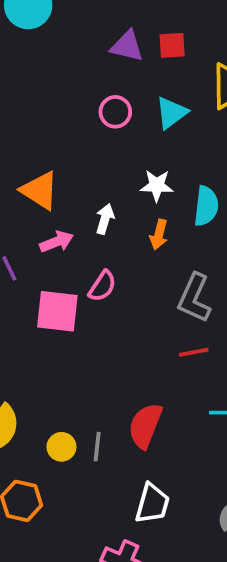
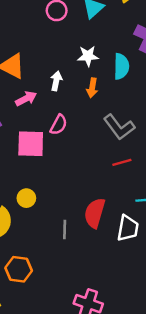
gray L-shape: (194, 298) -> (119, 127), turned -56
yellow circle: (61, 447) -> (26, 198), moved
white trapezoid: (152, 504) -> (128, 228), moved

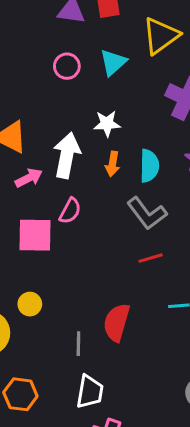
cyan semicircle: (121, 66) -> (149, 166), moved
white arrow: (56, 81) -> (67, 155), size x1.8
white trapezoid: (128, 228) -> (90, 392), moved

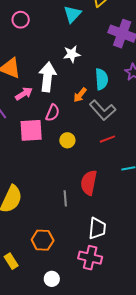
pink circle: (67, 66) -> (21, 20), moved
orange arrow: (112, 164) -> (80, 95), moved, turned 35
yellow circle: (30, 304) -> (67, 140), moved
white trapezoid: (90, 392) -> (97, 228), moved
orange hexagon: (20, 394) -> (43, 240), moved

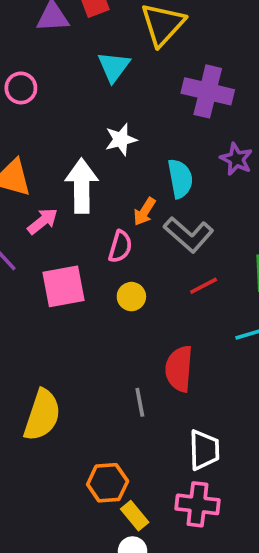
pink semicircle: (53, 113) -> (120, 247), moved
yellow rectangle: (11, 261) -> (135, 516), moved

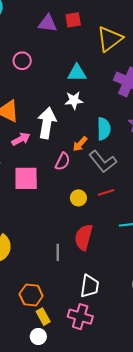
cyan triangle: (114, 67) -> (77, 73), moved, turned 42
yellow circle: (131, 297) -> (78, 198), moved

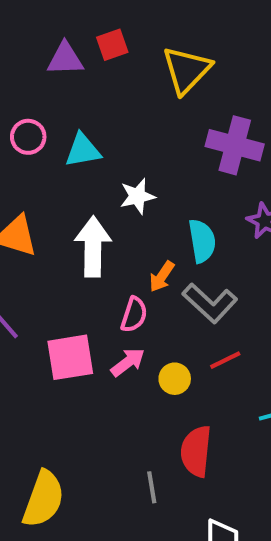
cyan triangle: (77, 73) -> (83, 150), moved
pink arrow: (21, 139) -> (128, 362), moved

